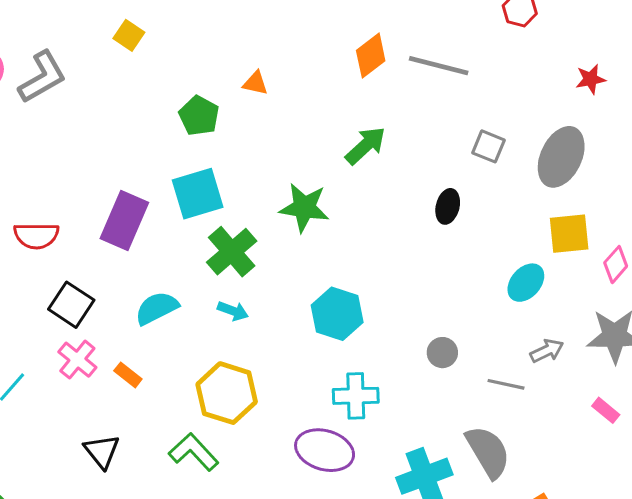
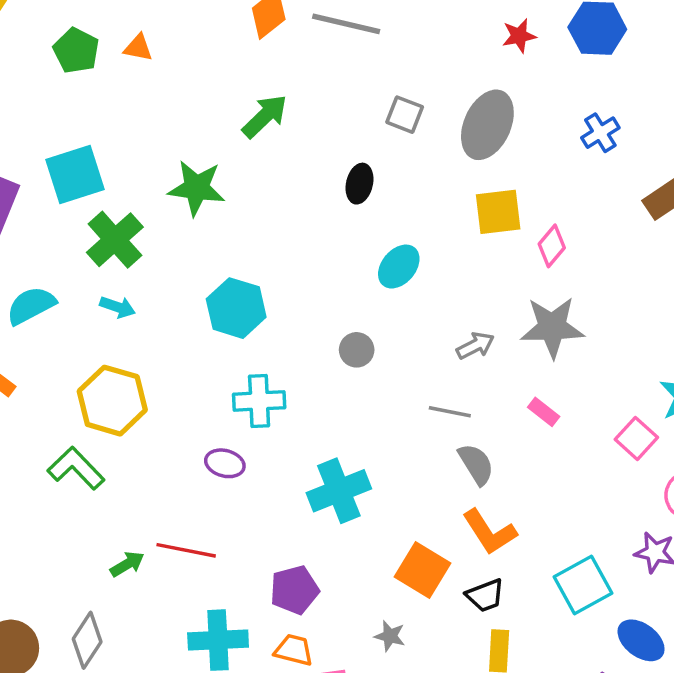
green pentagon: (199, 116) -> (76, 51), moved
cyan ellipse: (526, 283) -> (399, 267), moved
gray line: (506, 384) -> (450, 412), moved
purple ellipse: (325, 450) -> (225, 463), size x0.6
gray semicircle: (488, 452) -> (476, 464), moved, size x0.7

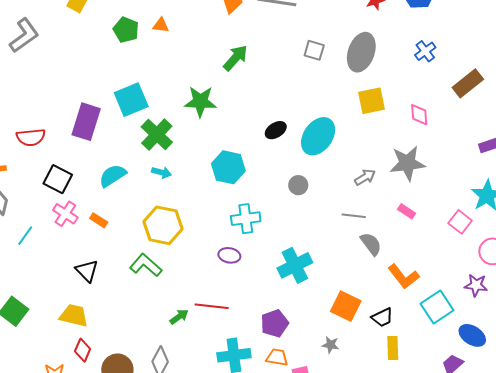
black ellipse: (359, 184) -> (276, 130), moved, turned 50
pink diamond: (552, 246) -> (419, 115), moved, turned -40
cyan ellipse: (399, 267) -> (318, 136), size x1.5
orange L-shape: (489, 532) -> (404, 276), moved

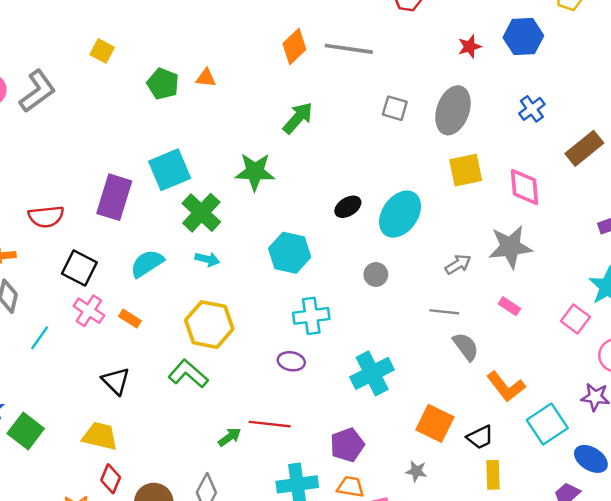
pink diamond: (419, 115) -> (525, 187), size x1.4

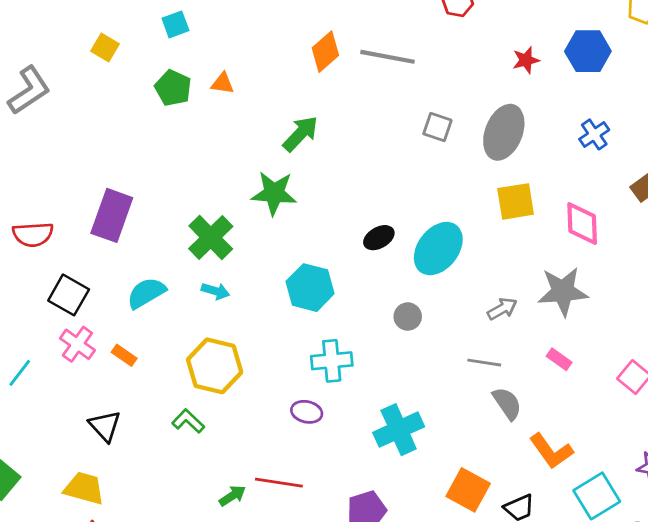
green arrow: (298, 118) -> (300, 134), moved
cyan square: (170, 170) -> (175, 24), moved, size x0.6
green L-shape: (188, 374) -> (188, 421), size x0.7

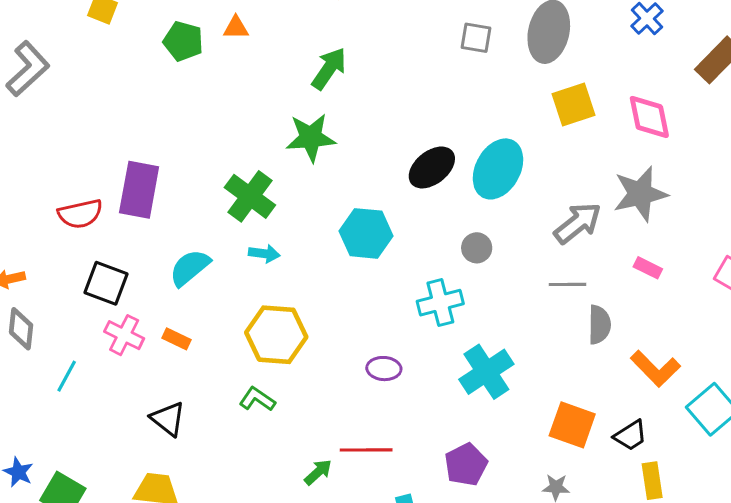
red semicircle: (33, 234) -> (80, 214), moved
black ellipse: (379, 238) -> (432, 167), size x1.4
gray arrow: (502, 309) -> (578, 223), size x1.5
cyan cross: (332, 361) -> (440, 303), moved
gray semicircle: (507, 403) -> (599, 325), turned 44

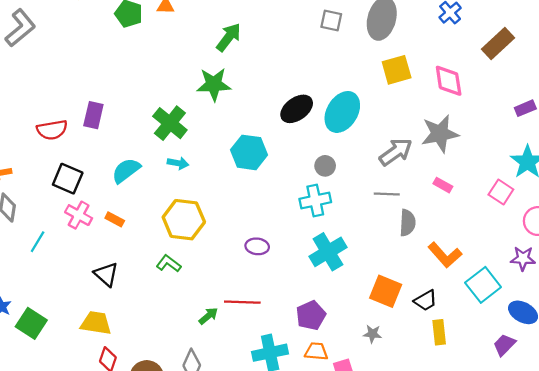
purple rectangle: (139, 190) -> (93, 115), size x0.7
cyan cross: (440, 303) -> (315, 200), moved

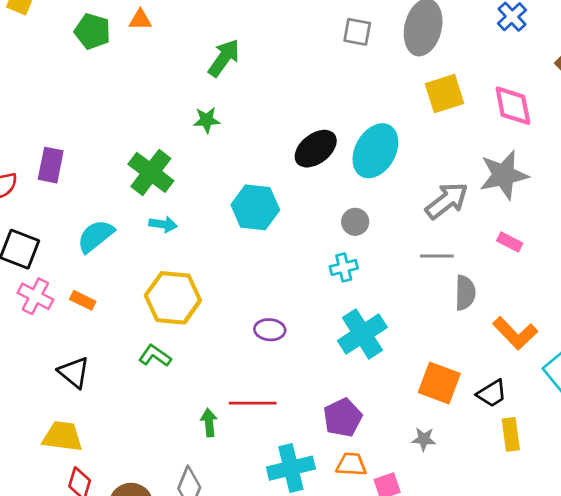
green star: (214, 84) -> (207, 120), size x0.6
cyan cross: (315, 200) -> (344, 267), size x0.7
green arrow: (208, 316) -> (209, 423), turned -54

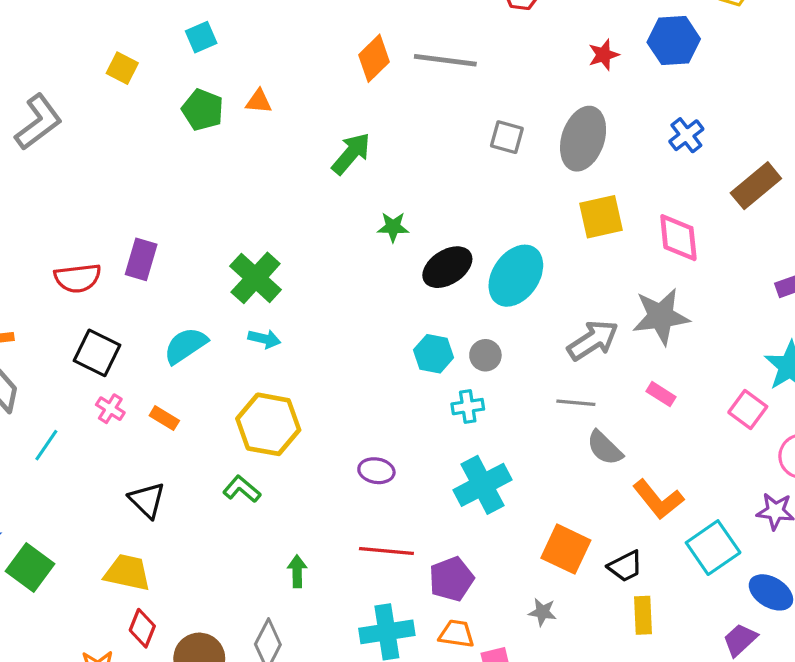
green star: (207, 120) -> (393, 227), moved
cyan hexagon: (255, 207) -> (434, 354), moved, size x0.7
gray semicircle: (465, 293) -> (605, 448), turned 128
pink cross: (35, 296) -> (110, 409), size x0.7
red line: (253, 403) -> (386, 551), moved

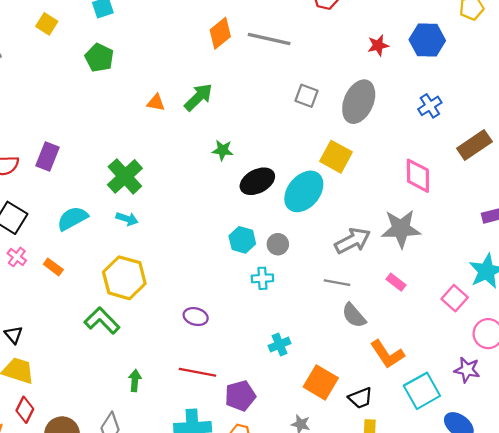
orange triangle: (259, 101) -> (156, 103), moved
yellow square: (601, 217) -> (336, 157), moved, turned 36
cyan cross: (482, 485) -> (280, 345), moved, size x0.6
green L-shape: (242, 489) -> (102, 321), size x1.4
black triangle: (147, 500) -> (14, 335), moved, size x0.7

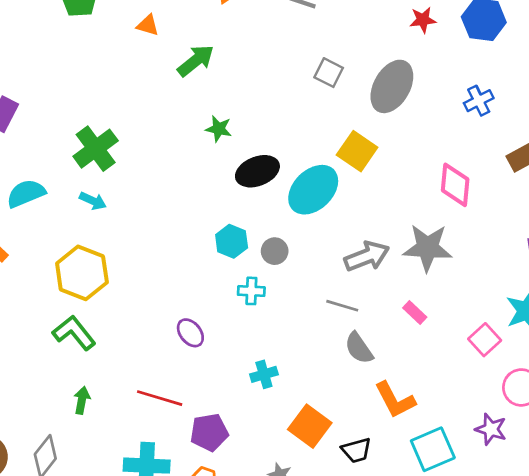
orange triangle: (156, 103) -> (148, 25), moved
purple ellipse: (196, 317) -> (190, 333), moved, turned 30
green L-shape: (102, 321) -> (74, 333), moved

